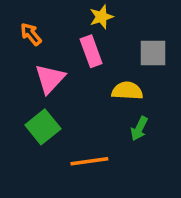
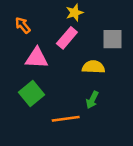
pink rectangle: (91, 51) -> (67, 38), turned 60
pink triangle: (50, 79) -> (37, 58), turned 50
green arrow: (139, 129) -> (92, 100), moved

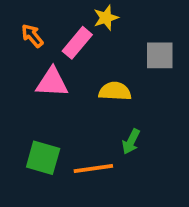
pink rectangle: (67, 38) -> (77, 43), moved
yellow semicircle: (93, 67) -> (115, 91), moved
green square: (32, 93) -> (43, 158), moved, turned -35

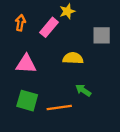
orange arrow: (32, 36) -> (20, 23), turned 49
pink triangle: (52, 82) -> (26, 64), moved
green arrow: (131, 142) -> (83, 90), turned 98

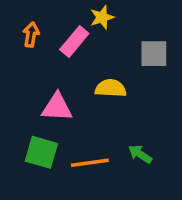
pink triangle: (26, 64) -> (57, 107), moved
green arrow: (83, 90) -> (140, 154), moved

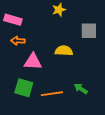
orange arrow: (31, 35) -> (18, 41), moved, turned -96
pink rectangle: (74, 41) -> (13, 20), moved, turned 66

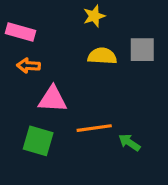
yellow semicircle: (64, 51) -> (102, 56), moved
orange line: (52, 94) -> (94, 128), moved

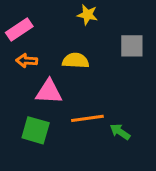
yellow star: (94, 16) -> (87, 15), turned 30
pink rectangle: (21, 32) -> (19, 29), turned -50
yellow semicircle: (102, 56) -> (76, 61), moved

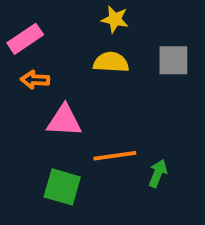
yellow semicircle: (76, 61) -> (111, 62), moved
green square: (36, 130) -> (62, 187), moved
green arrow: (120, 132) -> (158, 173), turned 78

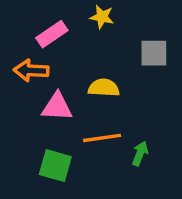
pink rectangle: (25, 39) -> (52, 34), moved
yellow semicircle: (111, 62) -> (104, 88), moved
orange arrow: (35, 80) -> (31, 70), size x1.4

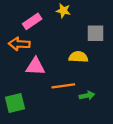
yellow semicircle: (104, 88) -> (78, 57), moved
green arrow: (140, 153) -> (87, 96), turned 56
green square: (55, 166) -> (15, 103), moved, turned -30

